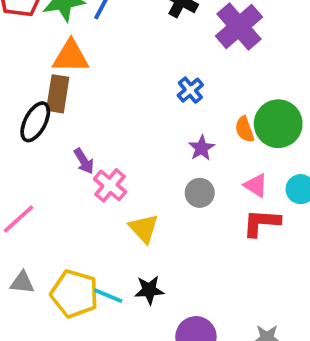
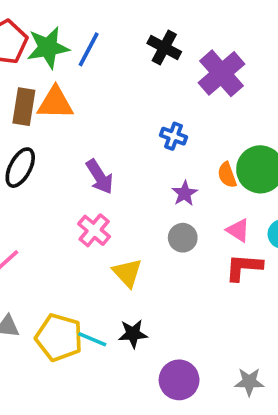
blue cross: (190, 90) -> (173, 136), turned -30
brown rectangle: (58, 94) -> (24, 107), moved
purple arrow: (84, 161) -> (100, 177), moved, size x1.4

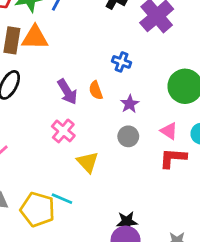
orange semicircle: (227, 175) -> (96, 90), moved
black star: (133, 334) -> (127, 222), moved
cyan line: (92, 339) -> (62, 199), moved

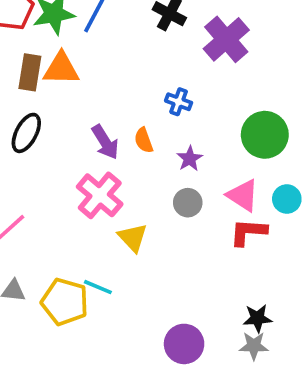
pink cross: (63, 131) -> (100, 195), size x1.4
pink triangle: (169, 131) -> (243, 195), size x1.4
black star: (127, 222) -> (257, 318), moved

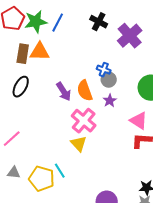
orange semicircle: (144, 140) -> (85, 91), size x1.5
pink cross: (100, 195) -> (84, 121), moved
gray circle: (188, 203) -> (109, 80), moved
cyan line: (98, 287) -> (60, 171), turned 35

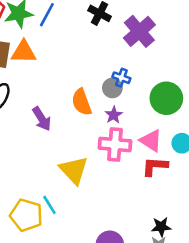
blue cross: (104, 70) -> (121, 78), moved
purple arrow: (64, 92) -> (42, 119), moved
pink cross: (84, 121) -> (115, 145), moved, turned -35
yellow triangle: (79, 144) -> (74, 170), size x1.4

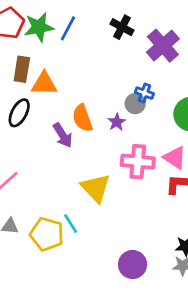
orange triangle: (24, 52) -> (44, 84), moved
orange semicircle: (82, 102) -> (82, 118), moved
purple star: (114, 115) -> (117, 122), moved

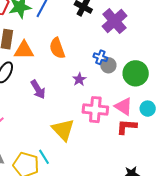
gray circle: (135, 104) -> (108, 65), moved
orange semicircle: (82, 118) -> (57, 48), moved

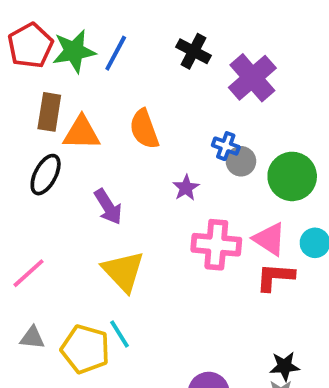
yellow triangle: (63, 130) -> (123, 271), moved

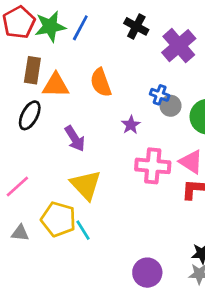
yellow pentagon: (85, 349) -> (58, 219), moved

